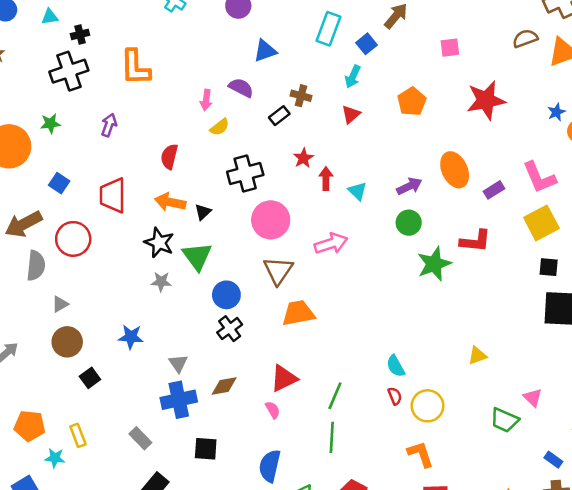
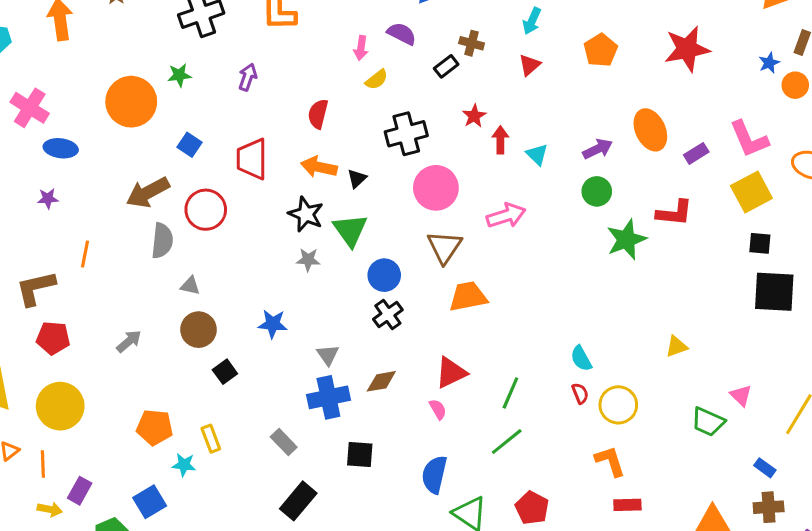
gray triangle: (60, 304) -> (190, 286), turned 42
green line: (332, 437) -> (507, 442), turned 48

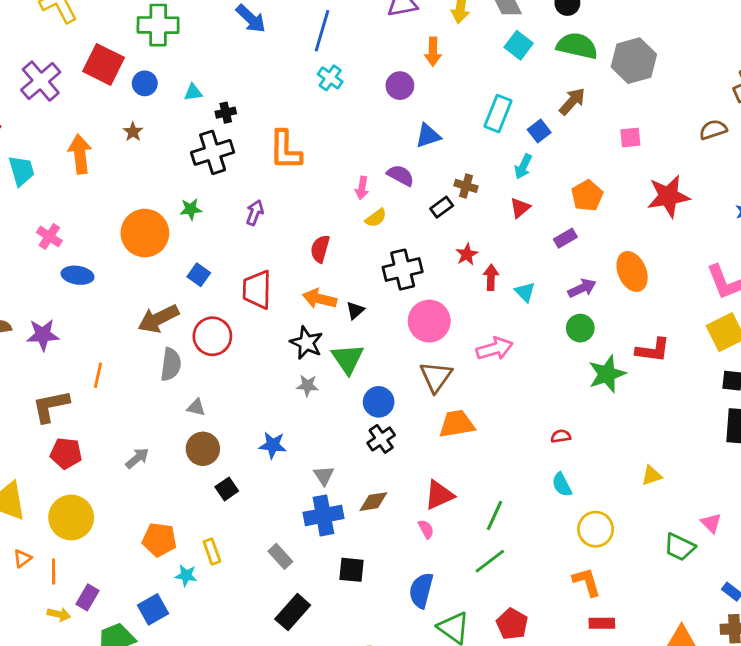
pink cross: (30, 108) -> (49, 236), size x0.7
purple rectangle: (696, 153) -> (565, 238), moved
purple star: (48, 199) -> (43, 335), moved, size x1.6
red semicircle: (580, 393) -> (561, 436), moved, turned -78

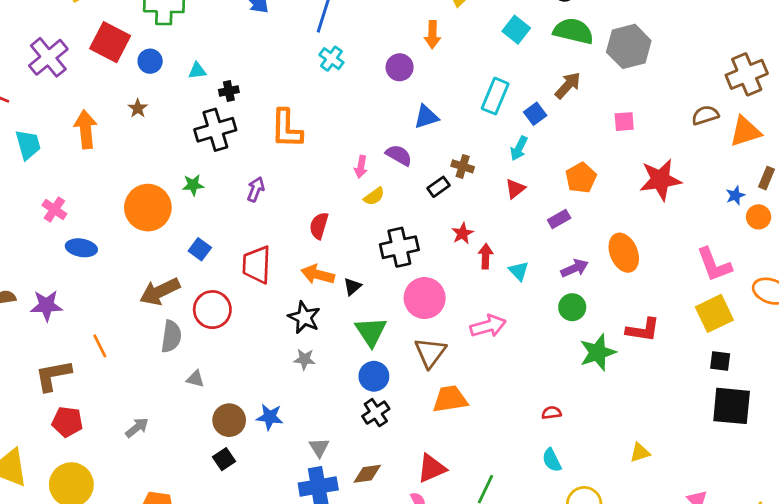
green triangle: (348, 359) -> (371, 332), moved
orange line: (98, 375) -> (100, 346), turned -40
brown circle: (203, 449) -> (229, 420), moved

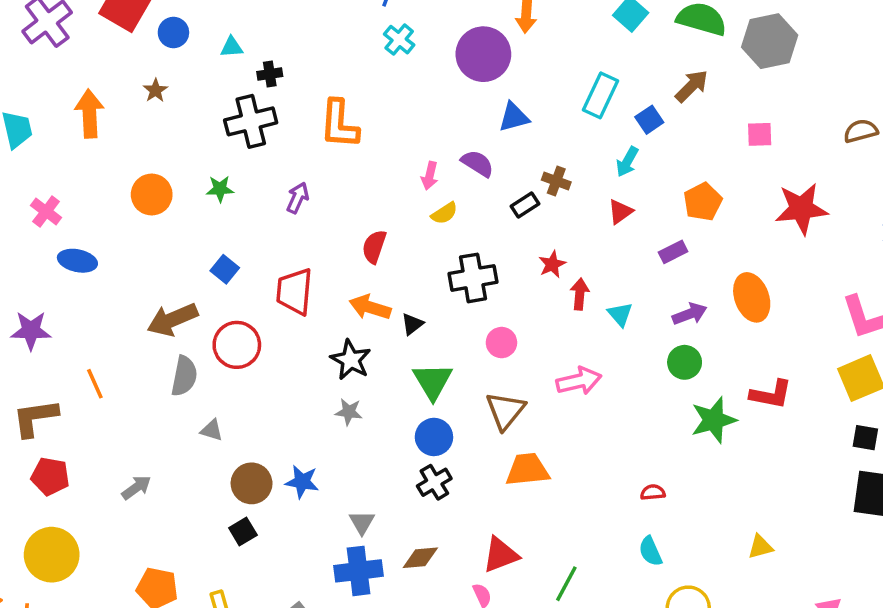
purple circle: (400, 67) -> (483, 54), size x1.6
orange circle: (148, 208) -> (152, 195), moved, size x0.7
pink circle: (425, 298) -> (501, 343), size x0.6

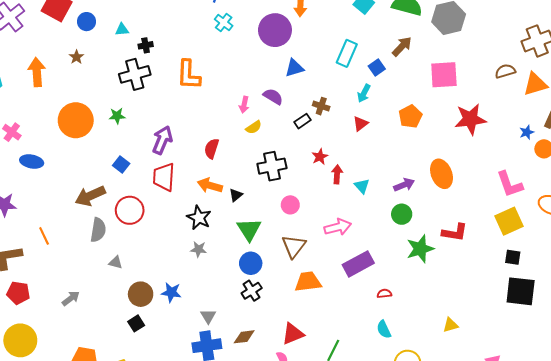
pink square: (760, 134) -> (444, 75), size x1.8
orange circle: (152, 195) -> (76, 120), size x1.4
purple arrow: (298, 198) -> (162, 140), moved, size x1.5
purple rectangle: (673, 252) -> (358, 264), moved, size x1.8

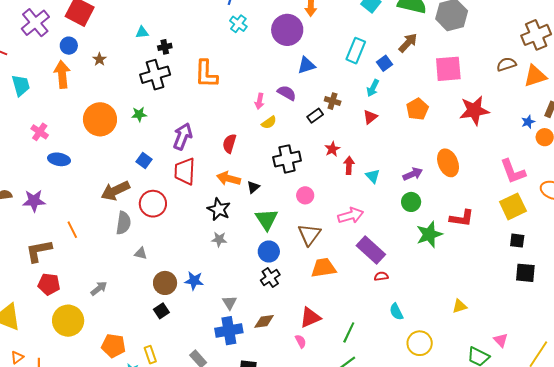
blue circle: (86, 22) -> (69, 46), moved
purple rectangle: (358, 264) -> (371, 250), turned 72
black square: (521, 291) -> (525, 273), size x0.7
red semicircle: (384, 294) -> (381, 276), moved
yellow circle: (20, 340) -> (68, 321), moved

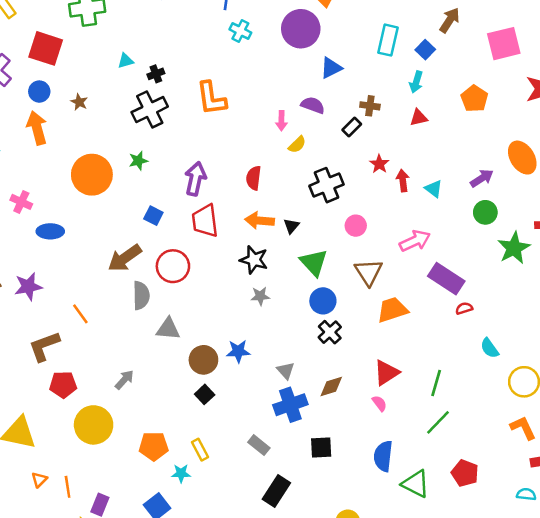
red triangle: (370, 117) -> (419, 118), turned 35
gray triangle: (141, 253) -> (168, 329), size x1.5

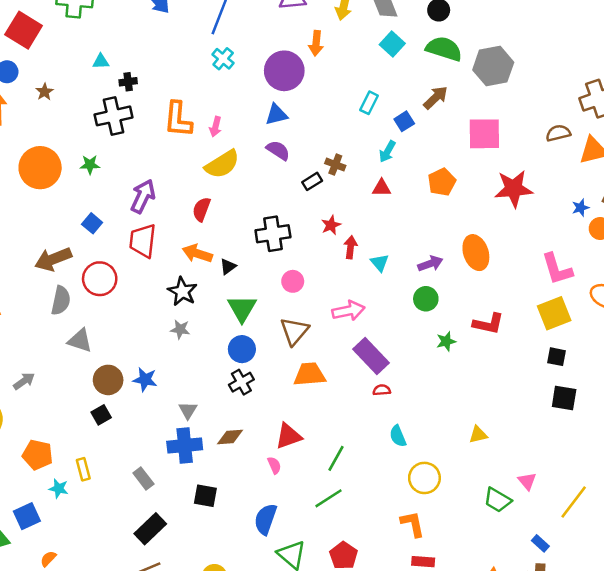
cyan rectangle: (388, 40) -> (369, 103), size x0.7
blue triangle: (331, 68) -> (276, 115), moved
pink arrow: (281, 121) -> (215, 127), moved
yellow semicircle: (297, 145) -> (222, 164), moved, size x1.8
green star: (514, 248) -> (446, 341), size x0.6

